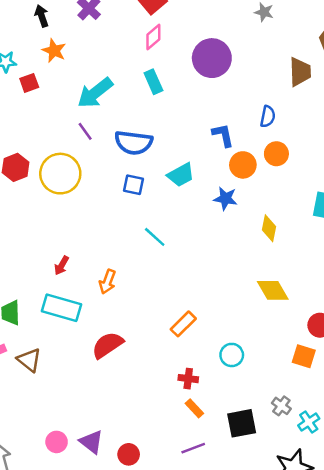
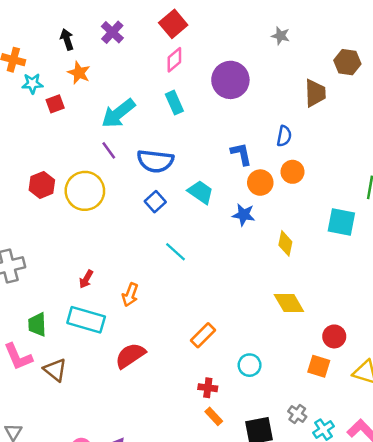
cyan trapezoid: (181, 175) -> (201, 192), turned -116
blue square: (134, 185) -> (155, 202), turned 36

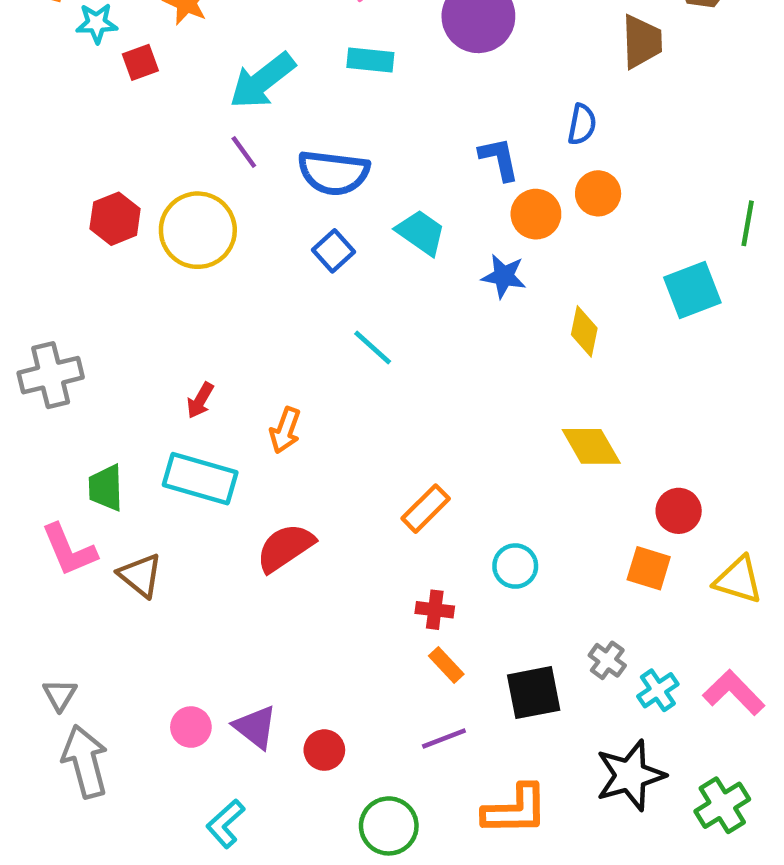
cyan rectangle: (174, 103) -> (370, 60), turned -60
cyan square: (341, 222) -> (692, 290), turned -32

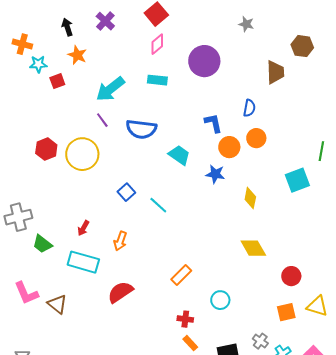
blue square: (334, 251) -> (126, 192), moved
green trapezoid: (106, 488) -> (42, 244), moved, turned -50
orange square: (649, 568) -> (286, 312), moved, turned -30

